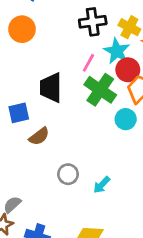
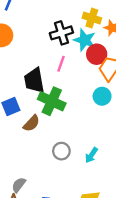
black cross: (93, 22) -> (61, 33), moved
pink line: (88, 63) -> (61, 64), moved
green cross: (100, 90) -> (52, 101), moved

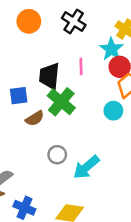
black cross: (61, 33) -> (74, 21), moved, turned 35
pink line: (61, 64) -> (81, 66), turned -35
cyan arrow: (91, 155) -> (86, 167), size x1.6

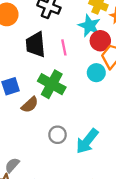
black trapezoid: (49, 76) -> (36, 44), moved
cyan circle: (113, 111) -> (96, 73), moved

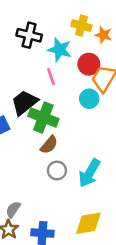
cyan star: (89, 26) -> (60, 50), moved
black trapezoid: (36, 44) -> (24, 103), moved, turned 64
brown semicircle: (30, 105) -> (49, 145), moved

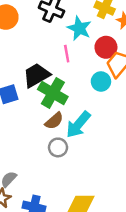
cyan arrow: (89, 173) -> (78, 125), moved

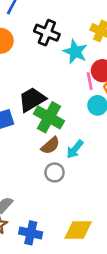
pink line: (67, 54) -> (90, 81), moved
cyan arrow: (78, 125) -> (75, 149), size x0.7

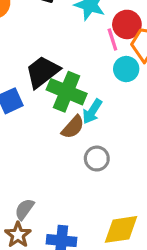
cyan arrow: (75, 149) -> (92, 111), moved
gray circle: (55, 172) -> (97, 159), moved

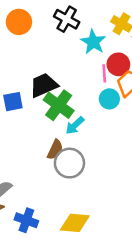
brown semicircle: (73, 127) -> (55, 150), moved, turned -30
gray circle: (97, 159) -> (69, 163), size x1.5

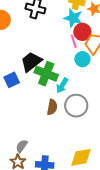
cyan star: (93, 42) -> (73, 18), moved
gray circle: (69, 163) -> (76, 106), moved

